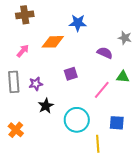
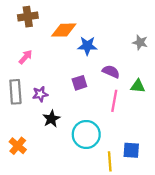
blue star: (78, 23) -> (87, 46), moved
orange diamond: (53, 42) -> (64, 30), moved
purple semicircle: (105, 53) -> (111, 72), moved
pink line: (102, 90) -> (114, 101), turned -30
blue square: (117, 123) -> (131, 150), moved

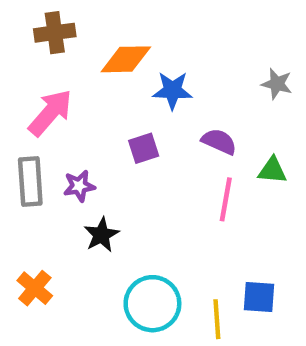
pink arrow: (26, 57) -> (50, 113), size x1.6
purple square: (79, 83) -> (144, 148), moved
cyan circle: (86, 134) -> (152, 304), moved

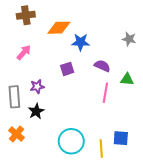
pink arrow: (50, 113) -> (24, 52), size x0.7
gray rectangle: (30, 182) -> (14, 97), moved
black star: (101, 235) -> (36, 111), moved

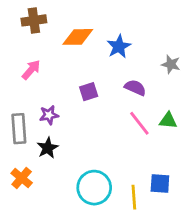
gray star: (129, 39) -> (171, 64), moved
blue star: (81, 42) -> (119, 46), moved, turned -30
green triangle: (127, 79) -> (168, 120), moved
pink line: (105, 93) -> (139, 123), turned -48

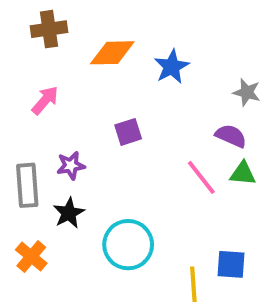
purple semicircle: (135, 88) -> (231, 136), moved
cyan circle: (94, 188) -> (128, 245), moved

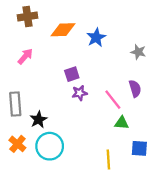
purple semicircle: (231, 136) -> (135, 89), moved, turned 49
purple star: (71, 166) -> (80, 93), moved
green triangle: (243, 173) -> (122, 123), moved
cyan circle: (128, 245) -> (50, 146), moved
blue square: (231, 264) -> (139, 148), moved

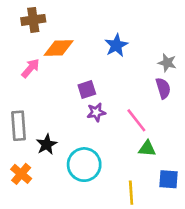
orange diamond: (63, 30) -> (59, 48), moved
purple semicircle: (135, 89) -> (163, 88), moved
cyan circle: (50, 146) -> (84, 165), moved

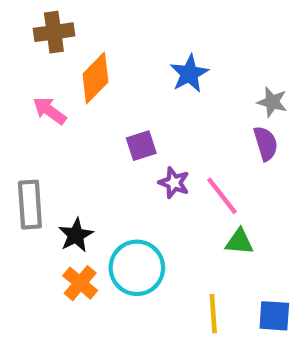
orange diamond: (59, 48) -> (95, 78), turned -44
pink arrow: (31, 68) -> (50, 111), turned -95
purple star: (96, 112) -> (174, 183), moved, turned 30
orange cross: (21, 174) -> (80, 283), moved
blue square: (169, 179) -> (274, 316), moved

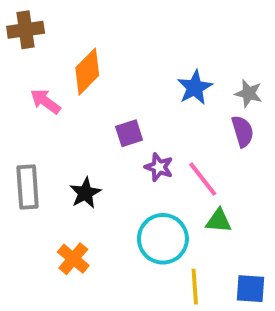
brown cross: (54, 32) -> (26, 30), moved
blue star: (189, 74) -> (195, 87), moved
black star: (76, 235) -> (85, 193), moved
cyan circle: (137, 268) -> (163, 239), moved

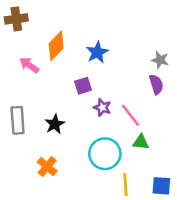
blue star: (195, 87) -> (97, 52), moved

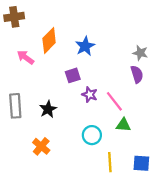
cyan circle: (105, 154) -> (92, 135), size x0.7

